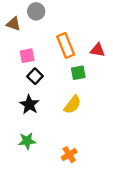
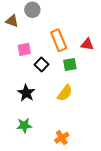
black square: (35, 76) -> (41, 65), moved

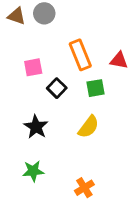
brown triangle: (12, 21) -> (17, 16), moved

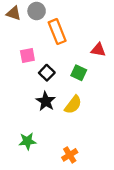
orange rectangle: (80, 55) -> (57, 32), moved
green square: (95, 88) -> (79, 73), turned 35
black star: (36, 127) -> (46, 101), moved

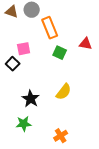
black square: (47, 73) -> (13, 64), moved
green square: (79, 73) -> (60, 53), moved
black star: (46, 101) -> (31, 99), moved

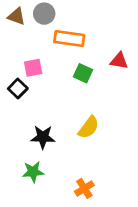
orange rectangle: (50, 28) -> (69, 39), turned -60
black star: (31, 99) -> (43, 137), turned -30

